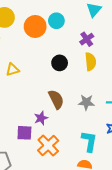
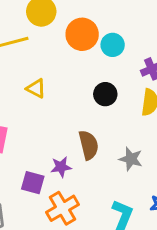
cyan circle: (56, 21) -> (113, 45), moved
yellow triangle: (12, 70) -> (36, 88), turned 32

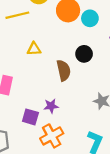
yellow triangle: (36, 88) -> (34, 49), turned -32
brown semicircle: (89, 145) -> (64, 70), moved

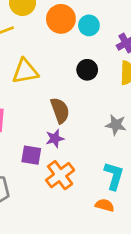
yellow triangle: (34, 49) -> (25, 71), size x1.5
brown semicircle: (64, 70) -> (60, 110), moved

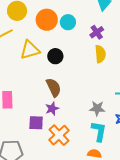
black circle: (87, 70) -> (55, 56), moved
yellow triangle: (25, 71) -> (30, 50), moved
gray star: (116, 125) -> (97, 108), moved

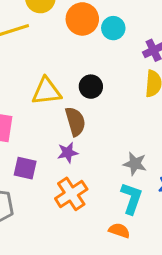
yellow triangle: (30, 50) -> (46, 91), moved
black circle: (55, 56) -> (91, 87), moved
purple square: (36, 123) -> (25, 168), moved

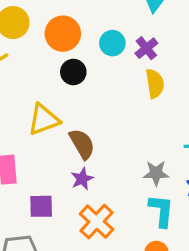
cyan circle: (113, 28) -> (112, 43), moved
black circle: (91, 87) -> (73, 72), moved

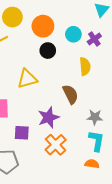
yellow semicircle: (155, 84) -> (85, 66), moved
brown semicircle: (82, 144) -> (70, 94), moved
purple star: (82, 179) -> (48, 117), size x1.5

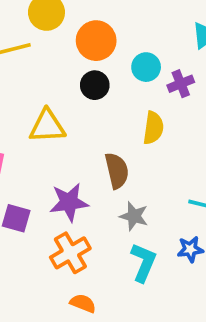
gray star: (95, 117) -> (134, 216), moved
orange semicircle: (92, 164) -> (83, 303), moved

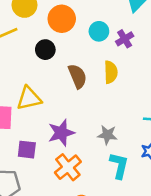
black circle: (95, 85) -> (45, 50), moved
yellow triangle: (47, 126) -> (29, 98), moved
brown semicircle: (117, 171) -> (77, 76), moved

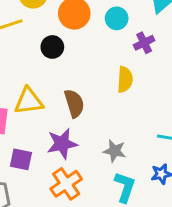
cyan circle: (99, 31) -> (117, 18), moved
brown semicircle: (77, 76) -> (74, 103), moved

